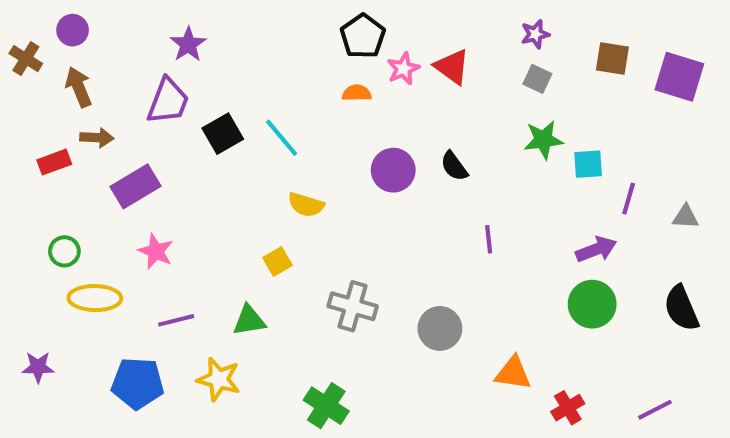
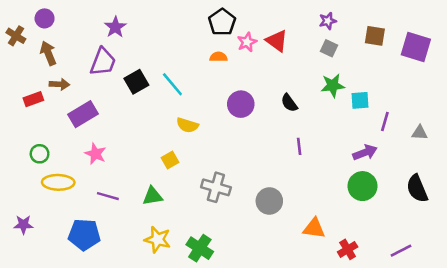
black semicircle: (454, 166) -> (289, 103), moved
purple line: (176, 320) -> (108, 196), turned 30
yellow star: (219, 379) -> (158, 239), moved

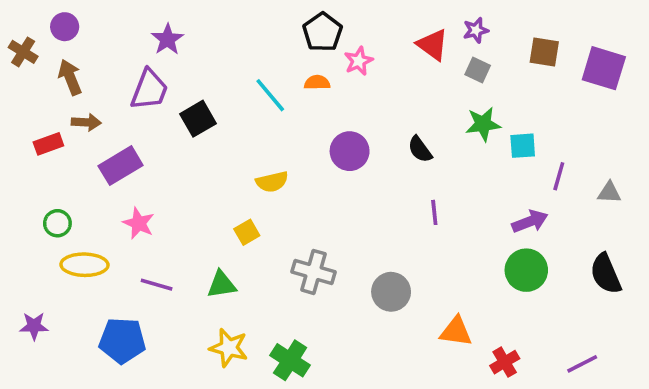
red triangle: (277, 41) -> (433, 45), moved
cyan line: (172, 84) -> (270, 95), moved
yellow semicircle: (187, 125) -> (272, 182), turned -30

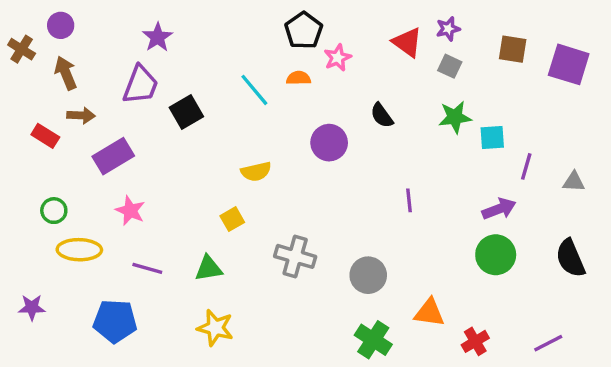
red rectangle: (48, 144) -> (45, 136), turned 52
black semicircle: (420, 149) -> (382, 115), moved
green cross: (290, 360) -> (373, 340), moved

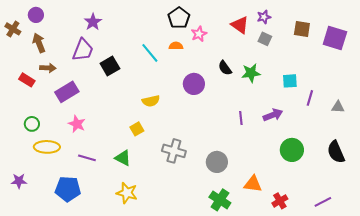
green star: (455, 117) -> (251, 73), moved
purple arrow: (499, 209) -> (273, 115), moved
green triangle: (208, 268) -> (123, 158), turned 36

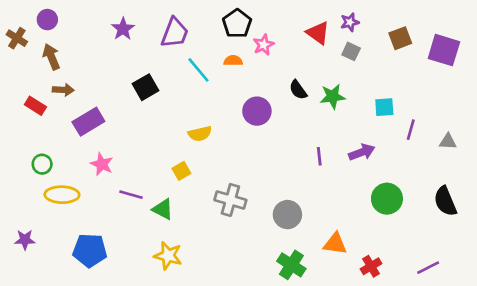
brown square: (302, 29) -> (400, 38), turned -30
purple trapezoid: (83, 50) -> (175, 33), moved
purple line: (87, 158) -> (131, 195), moved

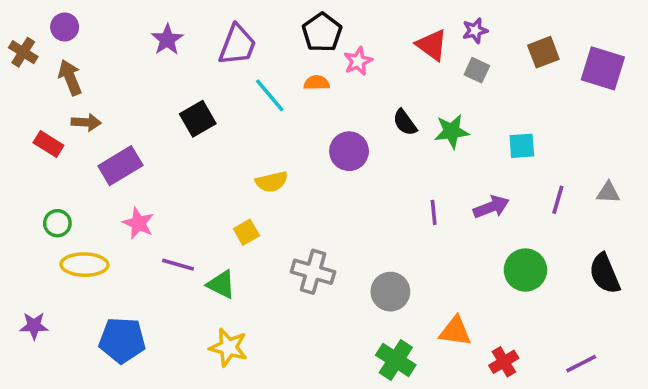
purple line: (411, 130) -> (558, 200), moved

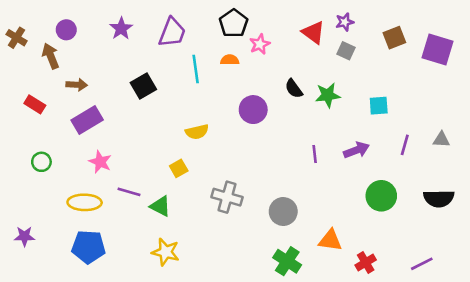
purple circle: (65, 27) -> (66, 30), moved
cyan line: (270, 95) -> (196, 69), turned 32
brown arrow: (86, 122) -> (77, 85), moved
yellow ellipse: (84, 265) -> (85, 202), moved
black semicircle: (605, 274) -> (439, 198), turned -68

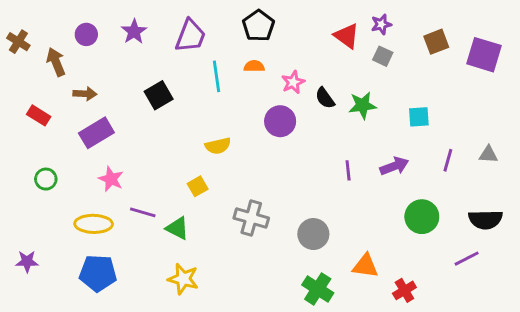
purple circle: (66, 30) -> (86, 34), moved
pink star: (260, 44) -> (293, 82), moved
purple line: (422, 264) -> (467, 259), moved

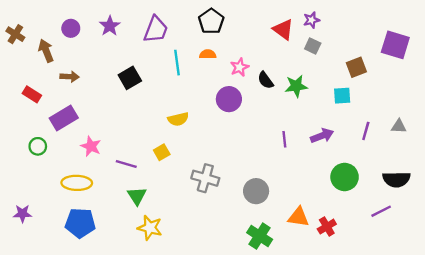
brown square: (436, 42) -> (356, 67), moved
purple rectangle: (96, 133) -> (64, 118), moved
purple line: (143, 212) -> (126, 164), moved
green triangle: (177, 228) -> (137, 196), moved, turned 30
red cross: (404, 290) -> (327, 227), moved

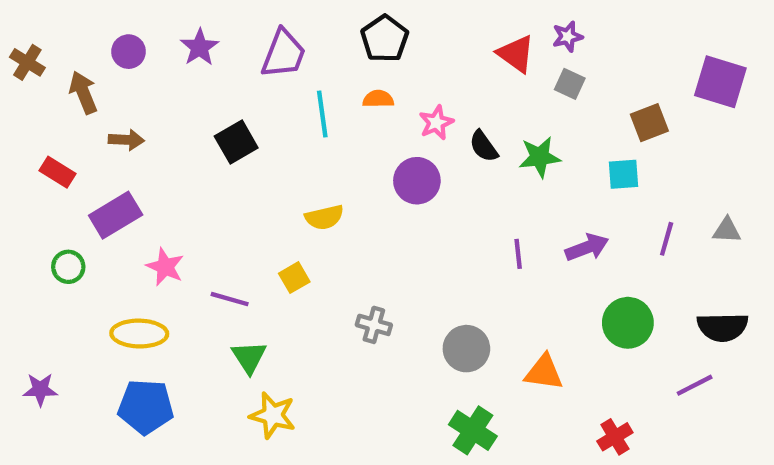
gray cross: (205, 178) -> (374, 325), size x0.7
orange triangle: (299, 217) -> (544, 372), moved
red cross: (327, 227) -> (615, 437), moved

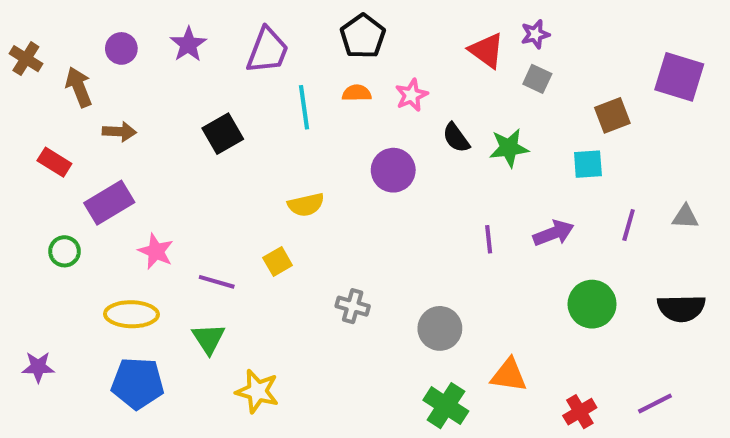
pink star: (436, 123) -> (411, 95), moved
green triangle: (249, 357) -> (209, 339), moved
orange triangle: (544, 372) -> (509, 375), moved
purple line: (695, 385) -> (655, 404), moved

